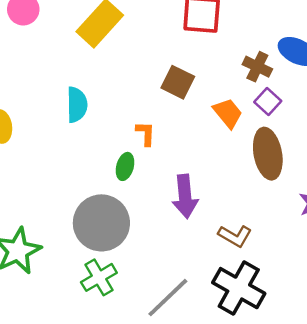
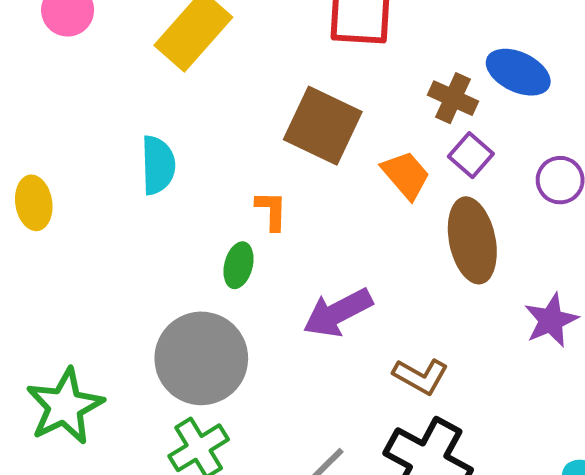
brown square: (178, 82) -> (323, 126), size x1.4
purple arrow: (185, 196) -> (338, 313), turned 69

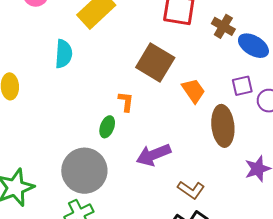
brown cross: (453, 98) -> (223, 26), moved
purple square: (471, 155) -> (242, 86), moved, turned 30
cyan semicircle: (158, 165) -> (64, 54), moved

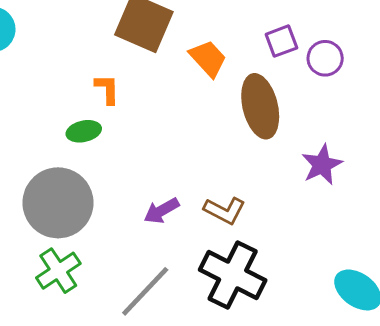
green ellipse: (107, 127) -> (84, 131), turned 65
purple arrow: (153, 155) -> (161, 211), moved, size x0.7

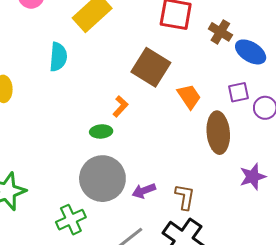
orange L-shape: (107, 89) -> (121, 106), turned 35
gray circle: (58, 203) -> (102, 179), moved
brown L-shape: (225, 211) -> (185, 197), turned -116

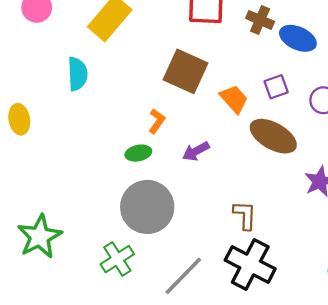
purple square: (238, 92) -> (276, 87), moved
brown ellipse: (218, 133) -> (273, 136), turned -48
purple arrow: (144, 191) -> (196, 151), moved

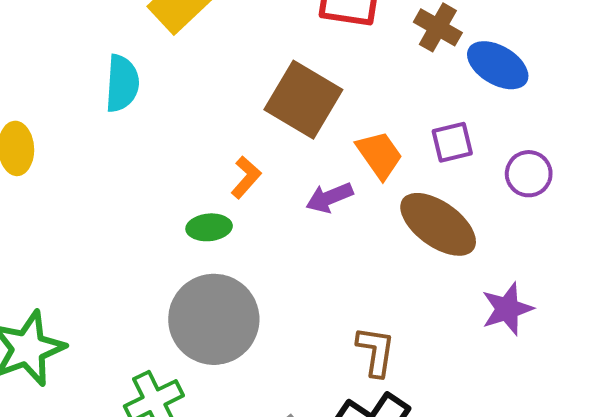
purple arrow: (196, 151) -> (329, 198), moved

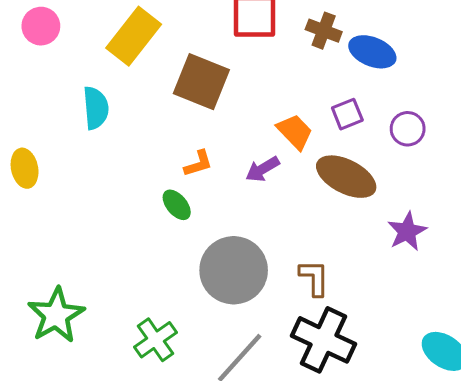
brown square: (303, 100) -> (201, 82), moved
orange L-shape: (246, 177) -> (198, 164), turned 40
green ellipse: (209, 227) -> (177, 205), turned 64
gray circle: (214, 319) -> (234, 270), moved

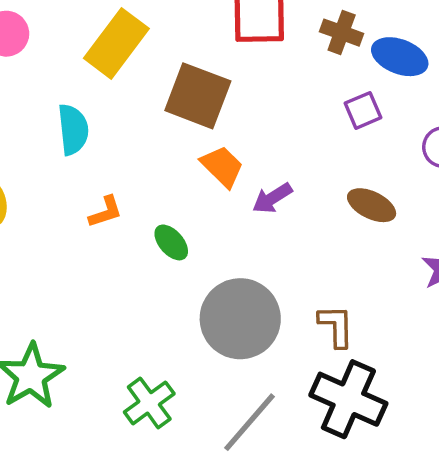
purple square: (347, 114) -> (363, 110), moved
orange trapezoid: (295, 132) -> (222, 166), moved
orange L-shape: (198, 164) -> (105, 212), moved
brown ellipse: (346, 177) -> (372, 205), size x0.7

